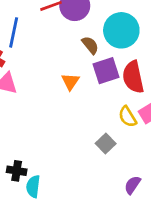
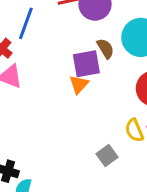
purple square: (106, 71) -> (86, 64), moved

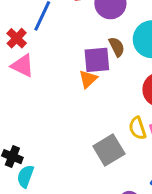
gray square: (107, 156) -> (109, 150), size x1.5

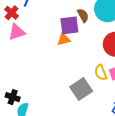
pink triangle: (23, 66) -> (17, 32), turned -42
orange triangle: (88, 79) -> (64, 39), turned 32

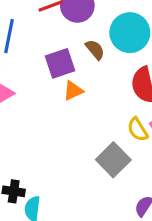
purple square: (69, 25) -> (60, 63), moved

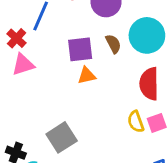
gray square: (113, 160) -> (62, 137), moved

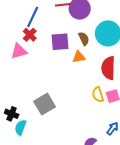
red cross: (17, 38) -> (30, 35), moved
orange triangle: (87, 76) -> (79, 57), moved

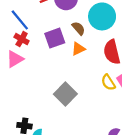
blue line: (33, 17) -> (20, 20), turned -50
gray square: (45, 104) -> (65, 94), moved

